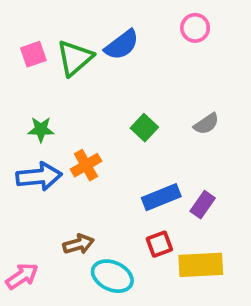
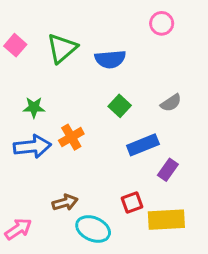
blue semicircle: (122, 45) -> (110, 59), moved, turned 32
pink square: (33, 54) -> (15, 45), moved, turned -30
blue rectangle: (161, 197) -> (143, 145), moved

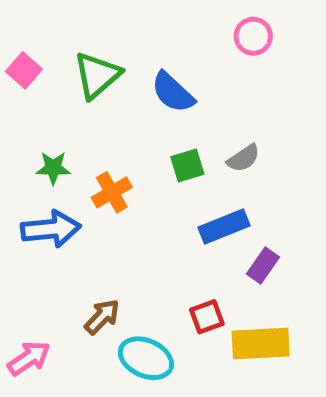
blue semicircle: (110, 59) -> (173, 92), turned 48
gray semicircle: (171, 103) -> (243, 158), moved
green square: (120, 106) -> (187, 165), turned 30
orange cross: (71, 137) -> (112, 192), moved
brown arrow: (65, 203) -> (102, 317), turned -30

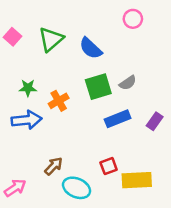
green square: (187, 165) -> (98, 87), size x1.5
purple rectangle: (263, 266) -> (155, 121), moved

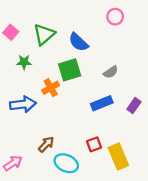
green square: (98, 87) -> (70, 70), moved
green star: (28, 88) -> (24, 62), moved
yellow rectangle: (137, 180) -> (118, 157), turned 70

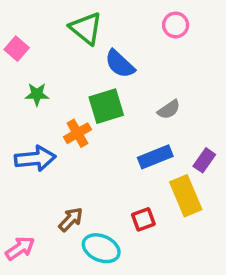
green triangle: (44, 34) -> (86, 28), moved, turned -40
yellow rectangle: (118, 157) -> (186, 196), moved

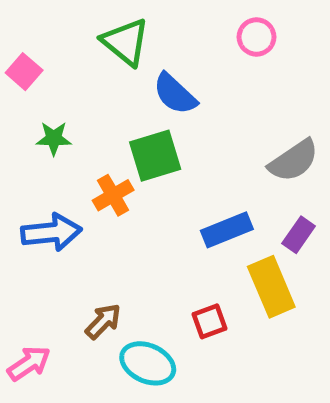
gray semicircle: (169, 110) -> (294, 161), moved, size x1.5

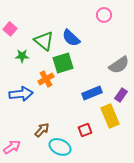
green triangle: (125, 42) -> (44, 41), moved

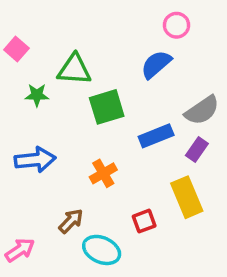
blue semicircle: (71, 38) -> (156, 64), moved, turned 96
green triangle: (44, 41) -> (74, 69), turned -35
orange cross: (46, 79) -> (103, 173), moved
blue rectangle: (92, 93) -> (156, 136), moved
purple rectangle: (121, 95) -> (197, 150), moved

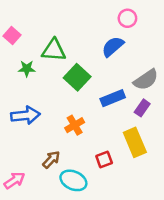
green square: (107, 107) -> (77, 77), turned -30

